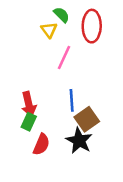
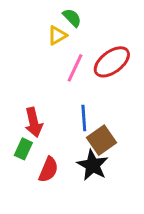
red ellipse: (92, 26) -> (112, 62), moved, turned 52
yellow triangle: (49, 30) -> (57, 35), turned 36
green rectangle: (29, 122) -> (23, 149), moved

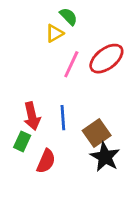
blue line: (84, 118) -> (63, 118), moved
black star: (93, 165) -> (105, 157), moved

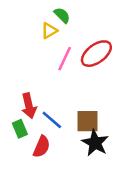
blue line: (63, 118) -> (52, 120), moved, turned -45
brown square: (97, 133) -> (87, 121), turned 35
green rectangle: (22, 141) -> (20, 129), turned -48

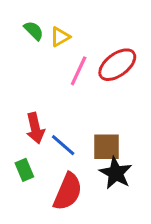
green semicircle: (62, 15) -> (34, 31), moved
green rectangle: (20, 129) -> (24, 170), moved
red semicircle: (42, 147) -> (68, 192), moved, size x1.4

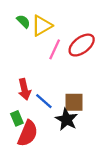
yellow triangle: (60, 37) -> (42, 26), size x1.5
black star: (116, 173) -> (67, 119), moved
red semicircle: (68, 192) -> (28, 133), moved

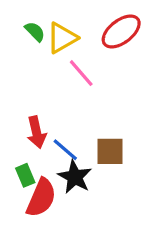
red ellipse: (82, 45) -> (121, 31), moved
pink line: (55, 49) -> (81, 73), turned -66
black star: (67, 119) -> (75, 177), moved

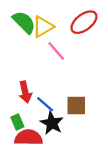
green semicircle: (35, 31) -> (24, 22), size x1.6
red semicircle: (41, 198) -> (28, 138), turned -112

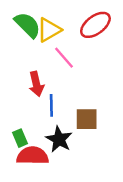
red arrow: (25, 92) -> (36, 84), moved
blue line: (45, 104) -> (51, 105), moved, turned 48

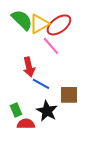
red ellipse: (95, 25) -> (59, 25), moved
blue line: (51, 105) -> (41, 84), turned -60
red semicircle: (33, 156) -> (26, 124), size x0.7

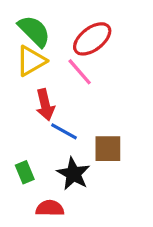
yellow triangle: (39, 24) -> (31, 61), moved
red semicircle: (26, 124) -> (50, 208), moved

